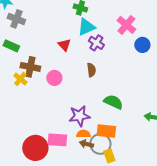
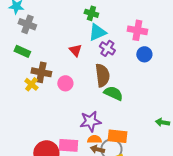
pink cross: (126, 25) -> (137, 30), turned -30
blue circle: (142, 45) -> (144, 54), moved
brown semicircle: (91, 70) -> (102, 75), size x1.6
green semicircle: (113, 102) -> (113, 93), moved

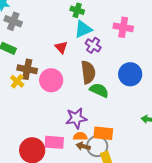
blue circle: (144, 54) -> (130, 74), moved, size x1.5
pink circle: (65, 83) -> (51, 80), size x1.5

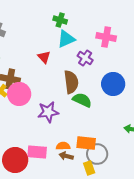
purple cross: (93, 45) -> (85, 58), moved
pink circle: (51, 80) -> (19, 94), moved
purple star: (76, 118) -> (48, 112), moved
gray circle: (97, 146) -> (97, 154), moved

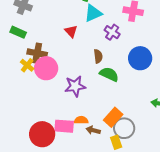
brown semicircle: (71, 82) -> (98, 56), size x0.6
orange rectangle: (86, 143) -> (113, 117), turned -54
orange semicircle: (63, 146) -> (81, 120), moved

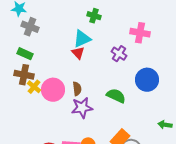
cyan triangle: (93, 13) -> (82, 39), moved
brown cross: (37, 53) -> (24, 75), moved
brown semicircle: (98, 56) -> (77, 89), moved

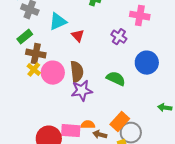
cyan triangle: (82, 39) -> (58, 22), moved
green rectangle: (25, 54) -> (25, 37), turned -63
brown cross: (24, 75) -> (36, 54), moved
brown semicircle: (77, 89) -> (77, 72), size x1.5

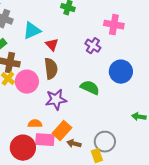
brown semicircle: (77, 72) -> (51, 69), moved
orange rectangle: (120, 122) -> (62, 131), moved
orange semicircle: (88, 125) -> (35, 124), moved

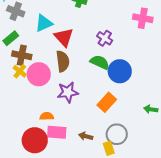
pink cross: (114, 25) -> (143, 18), moved
red triangle: (52, 45) -> (64, 37), size x1.5
blue circle: (121, 72) -> (120, 71), moved
green semicircle: (90, 88) -> (100, 62), moved
orange rectangle: (62, 131) -> (107, 102), moved

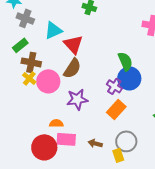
purple cross: (105, 38) -> (114, 86), moved
brown semicircle: (63, 61) -> (72, 68), turned 40
green semicircle: (100, 62) -> (125, 61), moved, turned 42

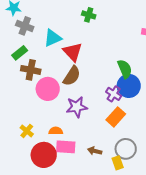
yellow cross: (29, 78) -> (27, 131), moved

